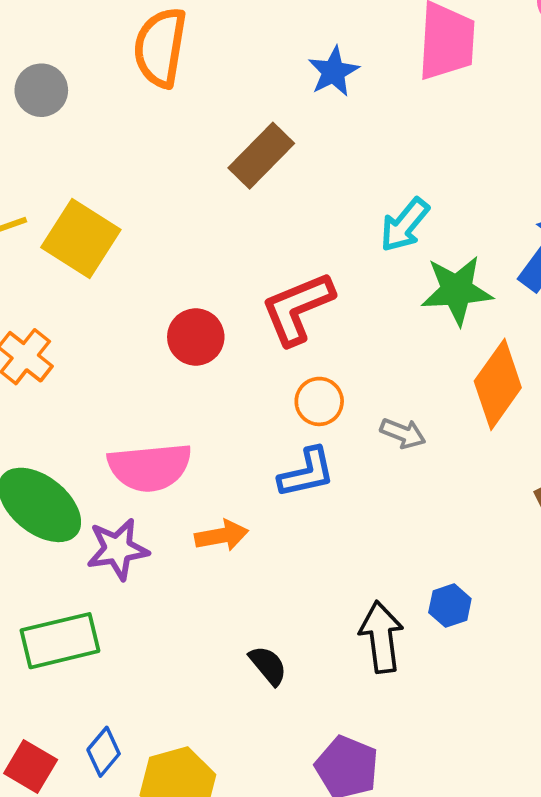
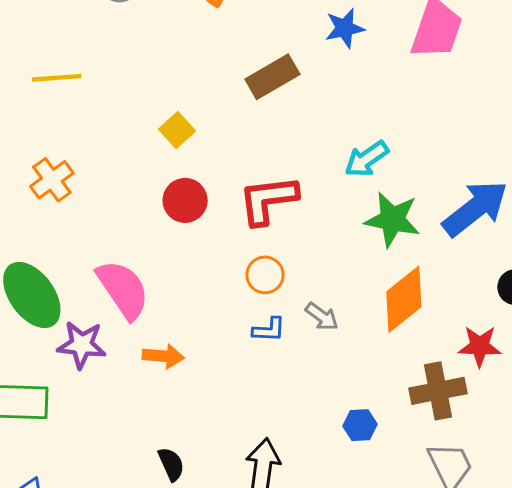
yellow square: (81, 239) -> (177, 130), moved, size x0.6
pink semicircle: (150, 467) -> (123, 289), turned -134
blue L-shape: (307, 473) -> (269, 330), moved, size x0.7
blue hexagon: (450, 606) -> (360, 425), moved

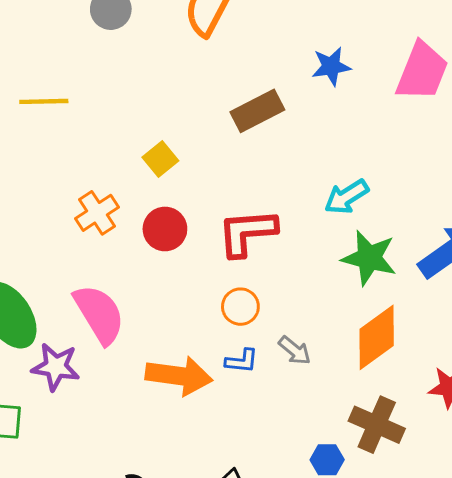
orange cross: (52, 180) -> (97, 213), moved
orange arrow: (163, 356) -> (179, 376), moved, size x1.6
brown cross: (438, 391) -> (377, 425), moved, turned 32

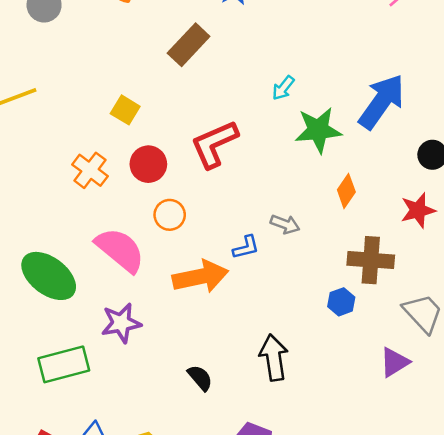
cyan arrow: (346, 197) -> (283, 88), size x0.7
orange circle: (240, 307) -> (170, 215), moved
orange diamond: (377, 337) -> (346, 191), size x0.6
purple star: (56, 367) -> (121, 323), moved

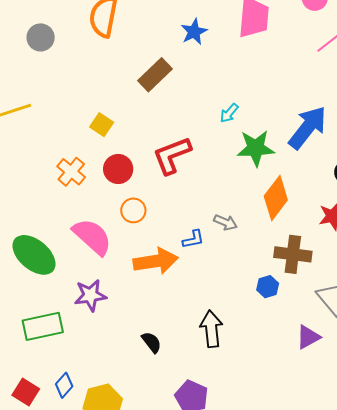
orange diamond: (346, 191) -> (276, 198), size x1.6

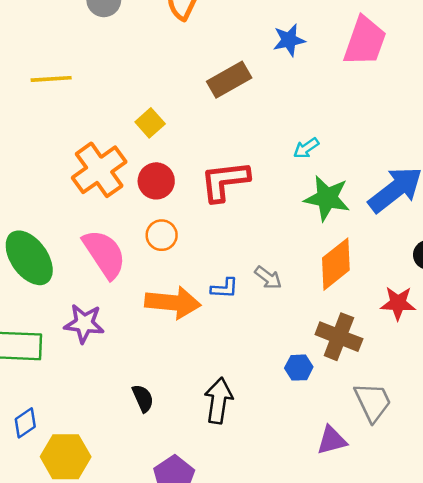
orange cross: (71, 172) -> (99, 170), size x1.5

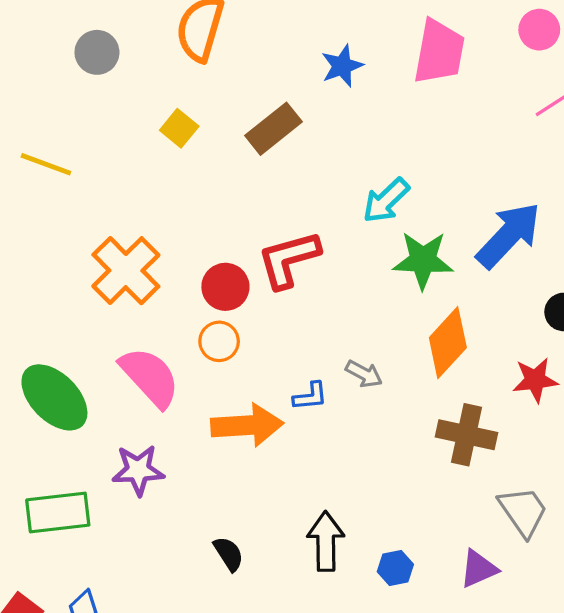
yellow line: (51, 79) -> (46, 164), turned 33
yellow square: (150, 123) -> (179, 128), moved
cyan arrow: (306, 148) -> (386, 200), size x1.5
red circle: (156, 181) -> (225, 287), moved
blue hexagon: (299, 368) -> (395, 568), moved

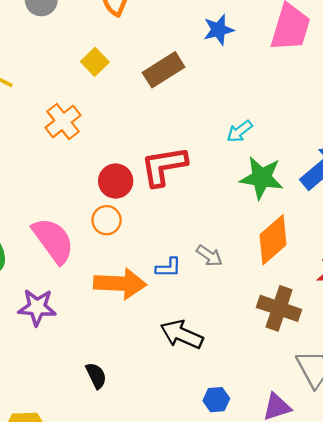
cyan arrow: (386, 200) -> (240, 131), size x0.7
orange cross: (126, 271) -> (63, 121), moved, size x0.7
black arrow: (326, 541) -> (182, 334), moved, turned -72

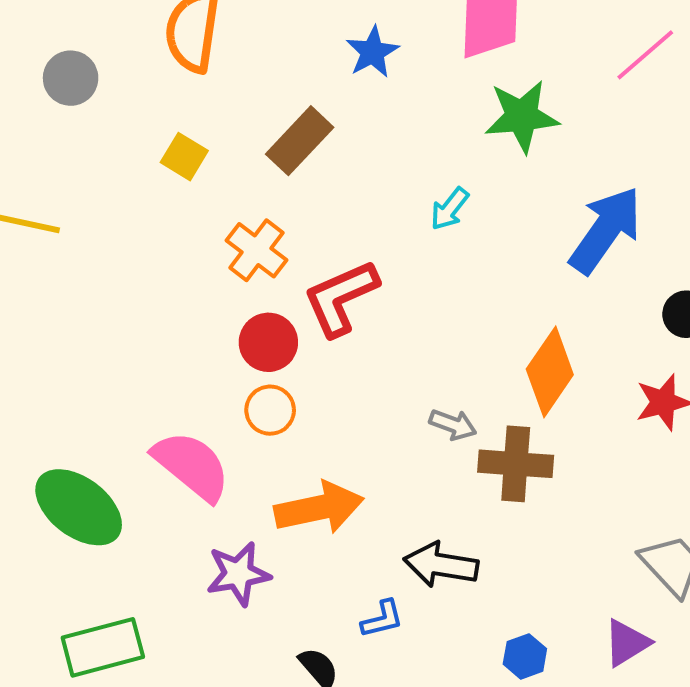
orange cross: (63, 121) -> (257, 250), moved
green star: (262, 178) -> (522, 116), moved
blue L-shape: (168, 268) -> (382, 619), moved
purple star: (37, 307) -> (238, 574), moved
brown cross: (279, 308) -> (516, 464), moved

